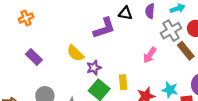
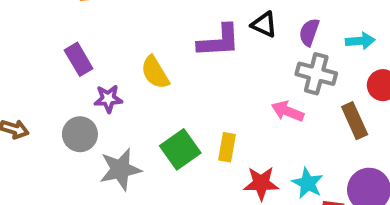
gray cross: (171, 31) -> (316, 74), moved, turned 30
pink arrow: (150, 55) -> (288, 111), turned 63
purple star: (94, 68) -> (108, 99), moved

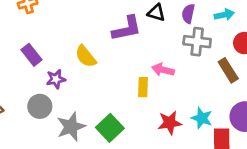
pink arrow: (288, 111) -> (163, 70), moved
yellow rectangle: (227, 147) -> (143, 87), moved
green square: (180, 149) -> (110, 128), moved

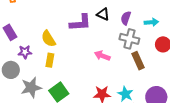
brown rectangle: (228, 70) -> (138, 61), moved
yellow rectangle: (143, 87) -> (50, 60), moved

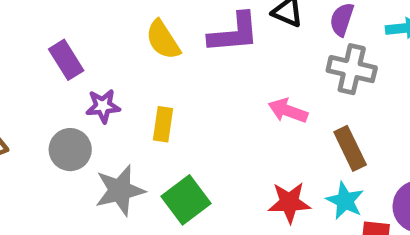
yellow semicircle: (48, 39) -> (163, 40), moved
brown rectangle: (138, 61) -> (350, 148), moved

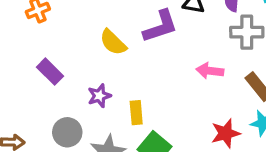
purple star: (103, 106) -> (99, 96), moved
yellow rectangle: (163, 124) -> (136, 113), moved

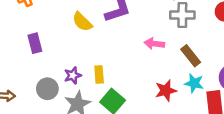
purple rectangle: (50, 72) -> (35, 43), turned 30
purple star: (99, 96) -> (73, 75), moved

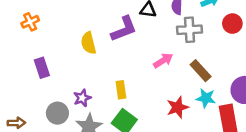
yellow semicircle: (82, 22) -> (88, 43), turned 35
pink arrow: (154, 44) -> (163, 61), turned 144
yellow rectangle: (99, 75) -> (121, 90), moved

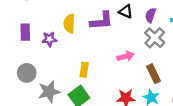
gray cross: (190, 30) -> (155, 38), turned 30
purple star: (82, 98) -> (49, 39), moved

